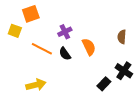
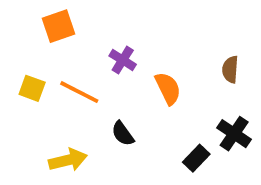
yellow square: (15, 31) -> (32, 88), moved
purple cross: (65, 32) -> (123, 60), turned -32
black semicircle: (65, 54) -> (123, 134), moved

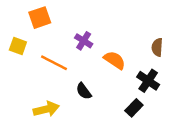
yellow square: (32, 88) -> (18, 46), moved
orange semicircle: (168, 88) -> (115, 60), turned -30
black cross: (234, 134) -> (148, 81), moved

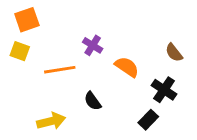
orange square: (40, 18) -> (27, 20), moved
brown semicircle: (157, 47) -> (174, 53), turned -42
orange line: (54, 63) -> (60, 70), turned -36

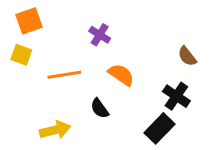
purple cross: (93, 45) -> (100, 35), moved
orange semicircle: (127, 67) -> (121, 75), moved
black rectangle: (148, 120) -> (160, 128), size x1.4

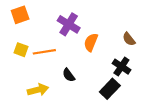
purple cross: (100, 35) -> (69, 24), size x1.5
yellow square: (21, 55) -> (21, 50), moved
orange semicircle: (121, 75) -> (91, 42), moved, turned -102

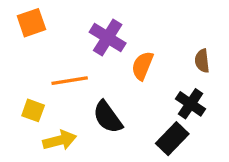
brown semicircle: (129, 39) -> (202, 61), turned 32
yellow square: (21, 50) -> (33, 110), moved
black semicircle: (69, 75) -> (108, 117), size x1.5

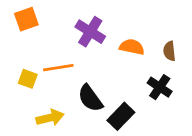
orange semicircle: (142, 66) -> (132, 47), moved, turned 80
yellow square: (33, 110) -> (28, 79), moved
black rectangle: (172, 139) -> (121, 116), moved

